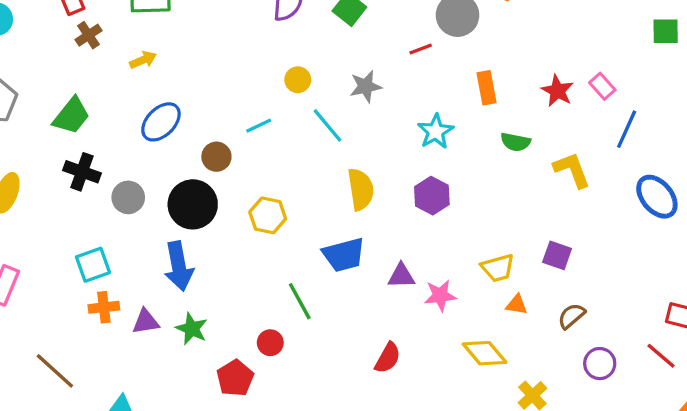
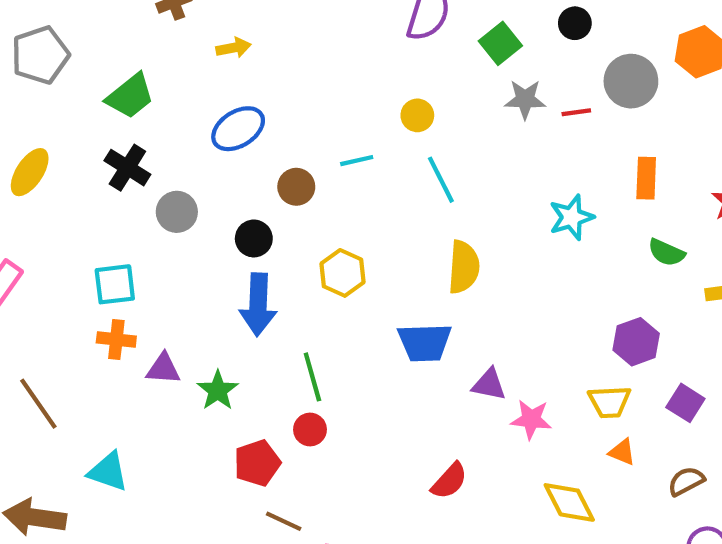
gray star: (366, 86) -> (525, 99), moved
purple hexagon: (432, 196) -> (636, 342), moved
black circle: (193, 204) -> (254, 238), size x0.6
blue arrow: (179, 266) -> (258, 305), moved
green line: (300, 301) -> (312, 377), moved

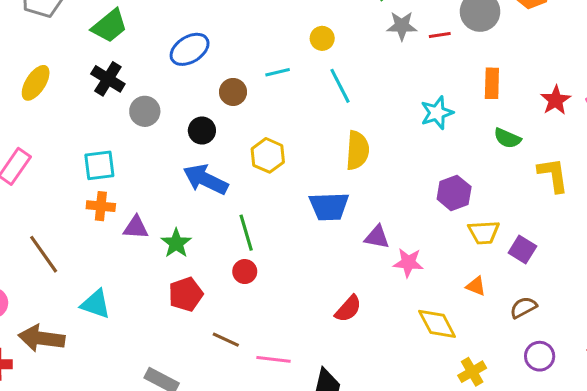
blue arrow: (258, 305) -> (206, 179), turned 114
purple hexagon: (636, 342) -> (454, 193), moved
yellow trapezoid: (609, 402) -> (484, 232), moved
red pentagon: (257, 463) -> (186, 294), moved

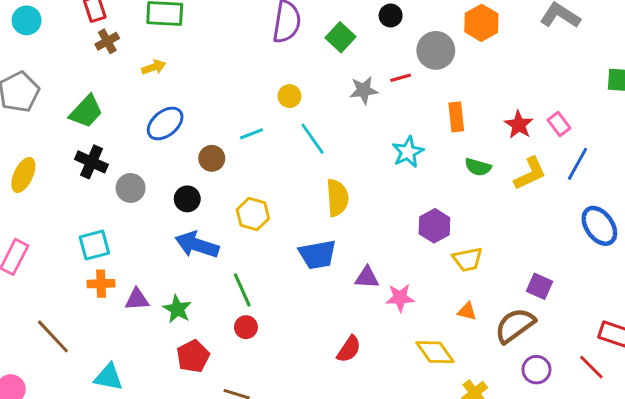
gray star: (402, 26) -> (364, 90), moved
yellow L-shape: (553, 175) -> (530, 174), moved, turned 81
purple square: (522, 249) -> (539, 286), moved
brown semicircle: (523, 307) -> (515, 325), size x1.6

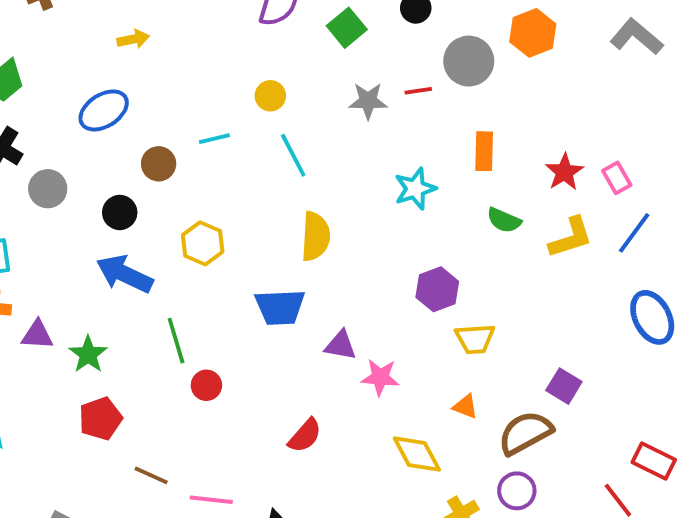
yellow arrow: (154, 67) -> (133, 39), moved
red circle: (246, 327) -> (206, 385), moved
purple circle: (536, 370) -> (517, 491), moved

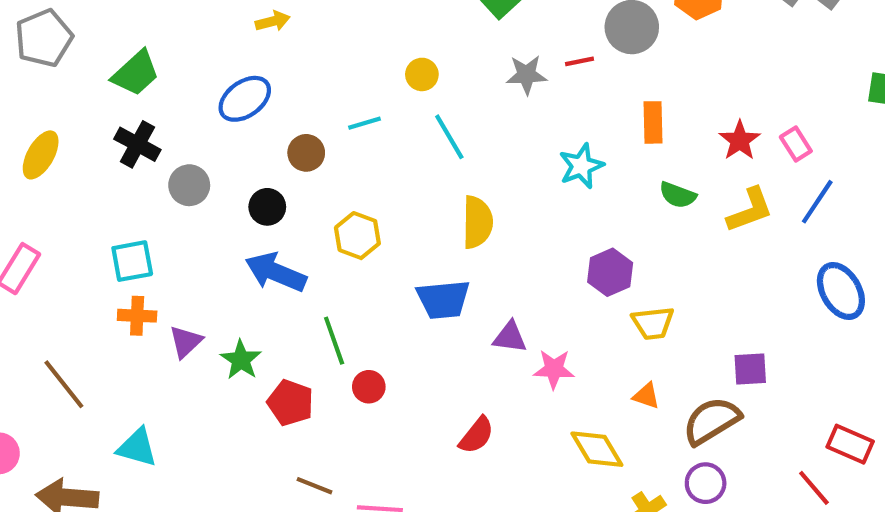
purple triangle: (37, 335) -> (186, 342), turned -44
purple square: (564, 386) -> (750, 369), turned -32
red pentagon: (101, 419) -> (290, 403), moved, turned -30

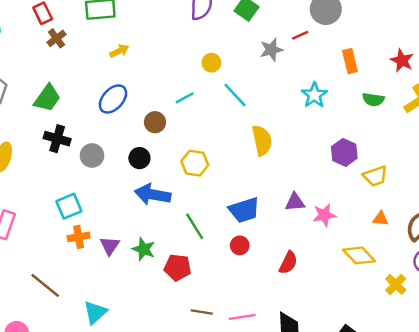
blue trapezoid: (443, 299) -> (244, 210), moved
red circle: (369, 387) -> (240, 245), moved
cyan triangle: (137, 447) -> (95, 312), turned -45

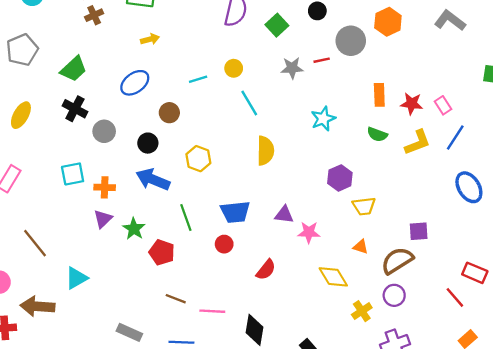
red star: (402, 60) -> (412, 104), turned -30
orange rectangle: (350, 61) -> (379, 95), moved
cyan line: (185, 98) -> (198, 79), moved
orange cross: (79, 237) -> (105, 187), moved

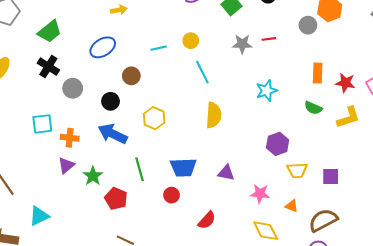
gray circle: (351, 41) -> (308, 25), moved, size x0.7
purple square: (419, 231) -> (331, 176), moved
pink star: (309, 232) -> (260, 194), moved

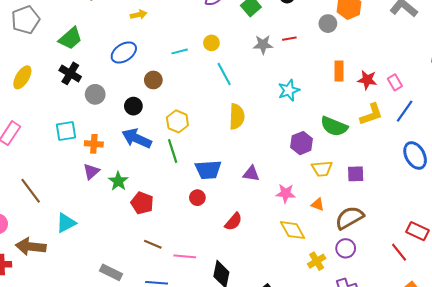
green semicircle: (313, 108) -> (334, 126), moved, size x1.5
green line: (139, 169) -> (173, 151), moved

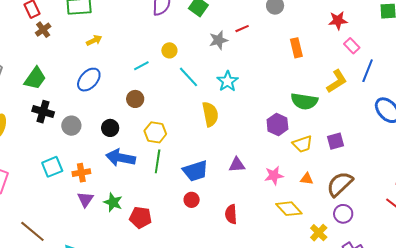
brown circle: (153, 80) -> (135, 99), moved
red star: (367, 80) -> (338, 21), moved
cyan star: (289, 90) -> (228, 81), moved
green line: (173, 151) -> (158, 161), turned 40
red semicircle: (233, 222) -> (231, 214), turned 150

